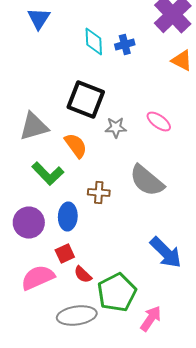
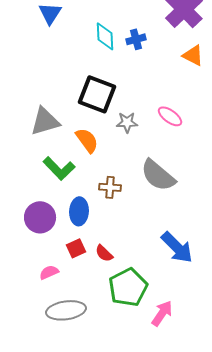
red semicircle: (83, 274) -> (104, 253), moved
pink semicircle: (38, 278) -> (49, 272), size x0.6
gray ellipse: (77, 316) -> (66, 310), moved

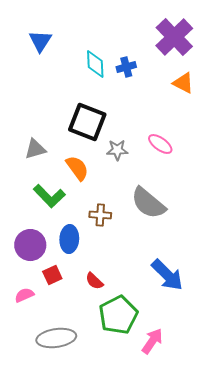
gray triangle: (45, 121) -> (35, 149), size x0.7
red square: (76, 248) -> (52, 275), moved
pink semicircle: (49, 272) -> (24, 295), moved

